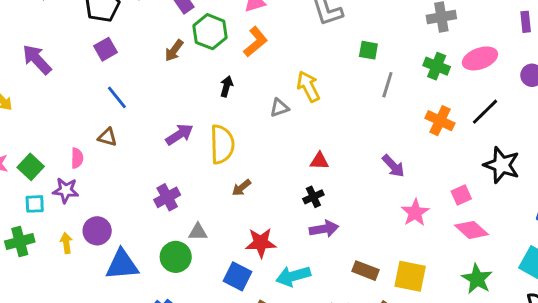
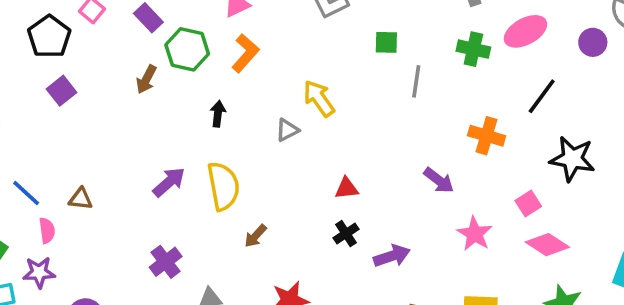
blue line: (117, 97) -> (26, 193), moved
orange cross: (440, 121) -> (487, 136), moved
purple arrow: (324, 229) -> (392, 256), moved

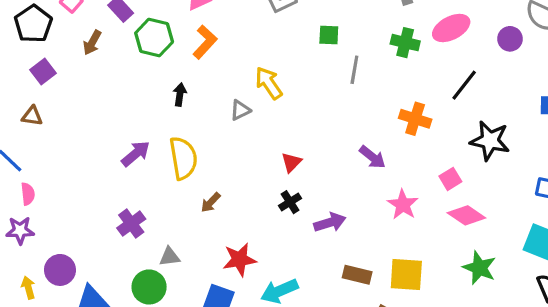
brown arrow: (146, 79) -> (92, 43), moved
red triangle: (347, 188) -> (291, 162), turned -40
brown triangle: (81, 199) -> (32, 116), moved

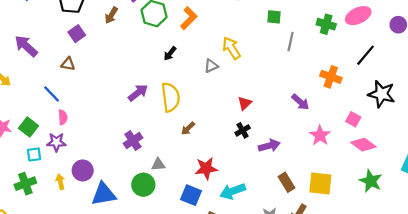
black arrow: (180, 95) -> (170, 53), turned -152
pink square: (450, 179) -> (353, 119), turned -32
brown rectangle: (357, 275) -> (287, 182), turned 42

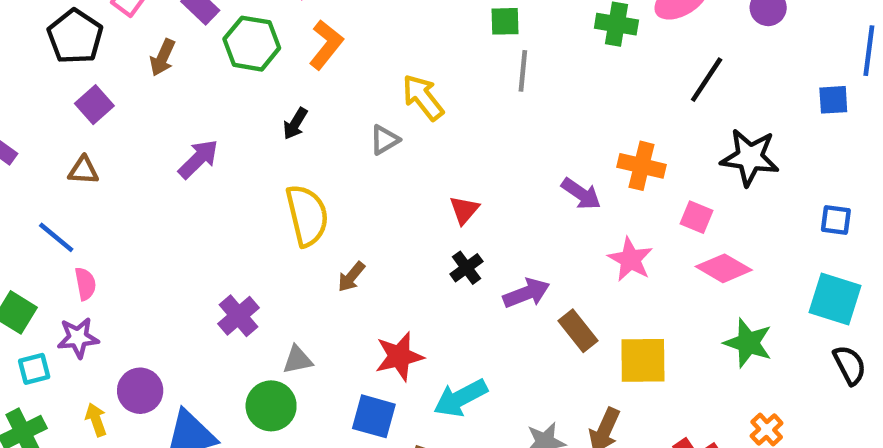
gray line: (291, 41) -> (523, 71), moved
orange cross: (331, 77) -> (642, 166), moved
purple arrow: (138, 93) -> (198, 159), moved
brown rectangle: (287, 182) -> (578, 331), moved

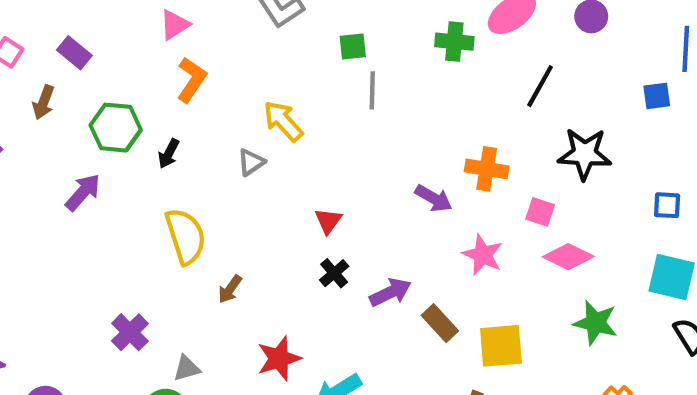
green hexagon: (252, 44) -> (116, 128), moved

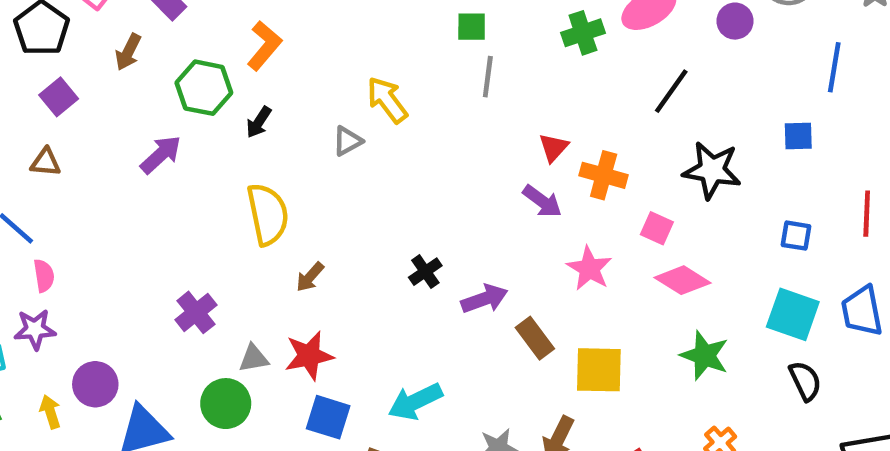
green cross: (454, 42) -> (583, 33), turned -30
orange L-shape: (191, 80) -> (264, 46), moved
blue square: (657, 96) -> (798, 136), moved
red triangle: (328, 221) -> (554, 148), moved
red star: (279, 358) -> (309, 356), moved

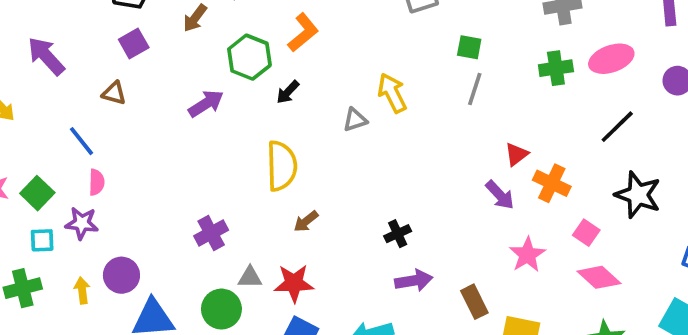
purple arrow: (484, 299) -> (414, 281), moved

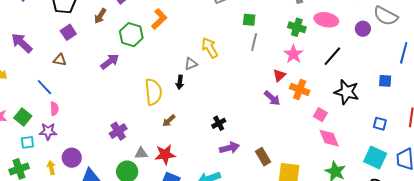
pink ellipse: (611, 59) -> (326, 20), turned 35
green cross: (556, 68) -> (297, 27), turned 30
black arrow: (288, 92) -> (180, 82), moved, turned -32
pink star: (527, 255) -> (293, 54), moved
pink diamond: (599, 277) -> (329, 138), turned 30

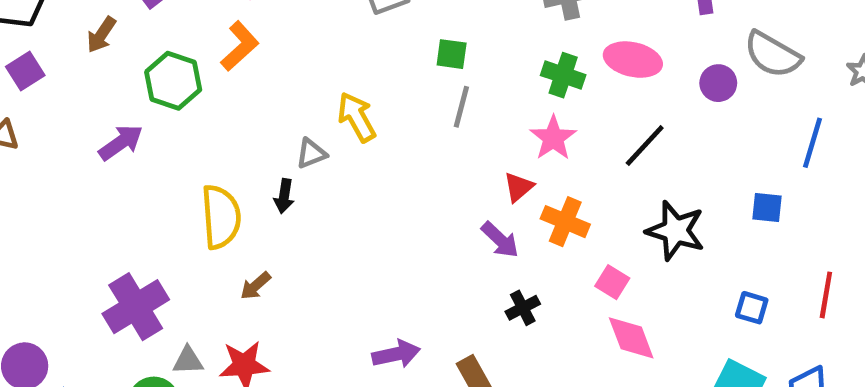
black cross: (219, 123) -> (523, 308), moved
purple cross: (118, 131) -> (136, 307), size x1.5

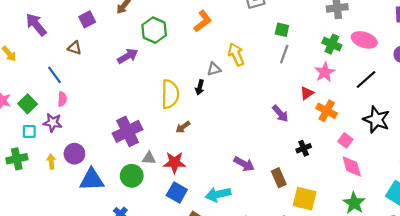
orange L-shape: (240, 46) -> (203, 21), moved
purple arrow: (500, 240) -> (280, 114), moved
purple arrow: (396, 354) -> (244, 164), turned 36

